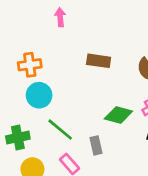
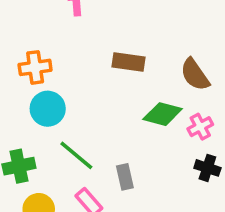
green diamond: (118, 115) -> (163, 114), moved

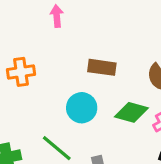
cyan circle: (48, 109) -> (82, 108), moved

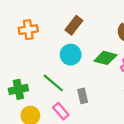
brown rectangle: (102, 67) -> (74, 25), moved, turned -60

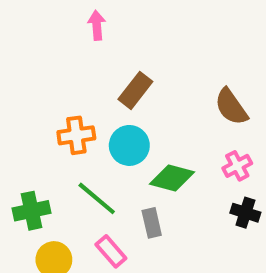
orange cross: (28, 30) -> (76, 135), moved
green diamond: (105, 58) -> (172, 178), moved

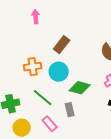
pink arrow: (97, 25) -> (36, 17), moved

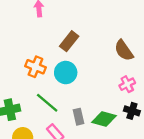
orange cross: (33, 67) -> (35, 67), turned 30
green diamond: (80, 88) -> (104, 119), moved

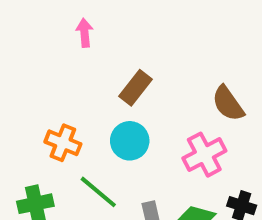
orange cross: (35, 67) -> (63, 143), moved
pink cross: (127, 84) -> (204, 155), moved, size x1.5

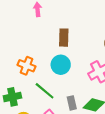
brown rectangle: (136, 88) -> (64, 38), turned -36

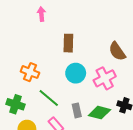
cyan circle: (61, 65) -> (76, 73), moved
green cross: (12, 97) -> (16, 104), turned 30

